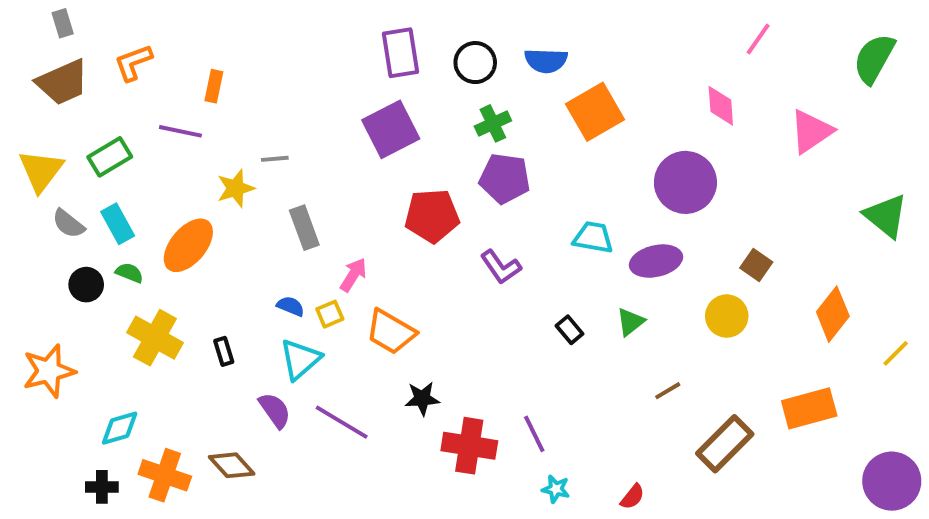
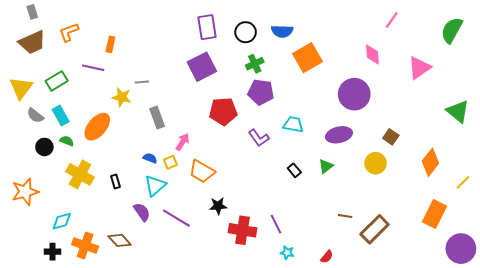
yellow star: (235, 188) -> (122, 97), turned 30
cyan trapezoid: (593, 237) -> (293, 125), moved
brown line: (668, 391) -> (345, 216), moved, turned 40
orange rectangle: (809, 408) -> (434, 214), moved, turned -48

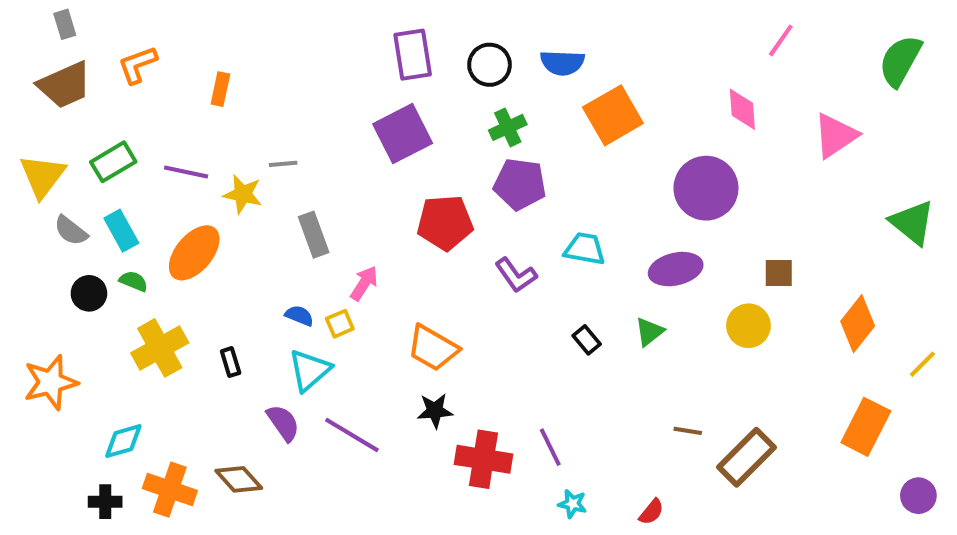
purple line: (93, 68) -> (186, 172), moved
brown square: (391, 137) -> (779, 273), turned -35
orange trapezoid: (202, 171) -> (433, 348), moved
yellow cross: (80, 174) -> (160, 348), turned 32
purple circle: (461, 249) -> (918, 496), size x0.6

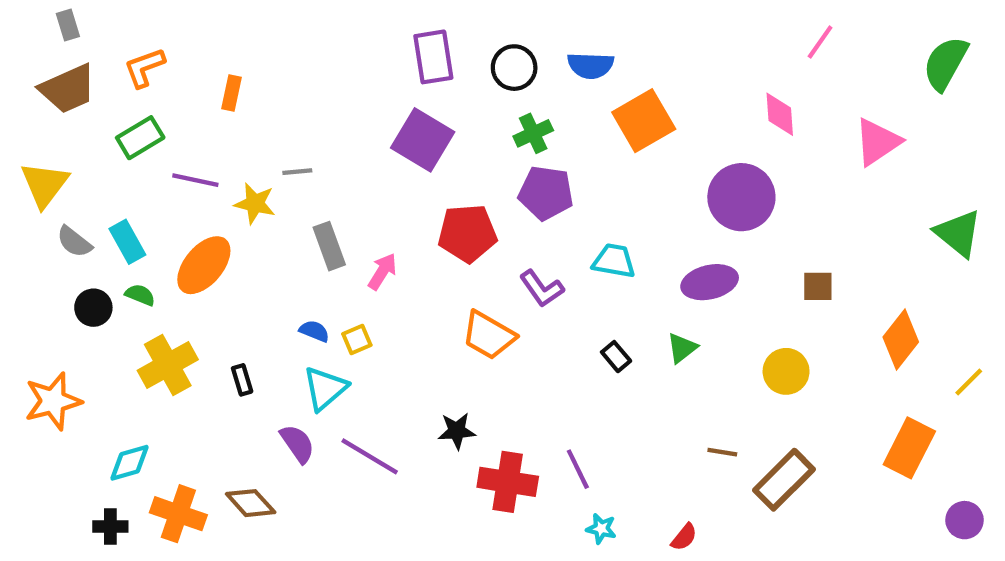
purple square: (403, 134) -> (423, 140), turned -32
green rectangle: (113, 162) -> (140, 138), moved
pink arrow: (364, 283) -> (382, 272), moved
yellow circle: (748, 326) -> (786, 371), moved
orange trapezoid: (433, 348) -> (489, 335), moved

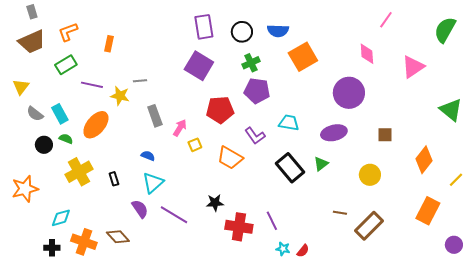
yellow triangle: (45, 184) -> (21, 87), size x0.7
yellow square: (357, 340) -> (195, 145), moved
black rectangle: (616, 357) -> (290, 168), size x2.0
red semicircle: (684, 537) -> (303, 251), moved

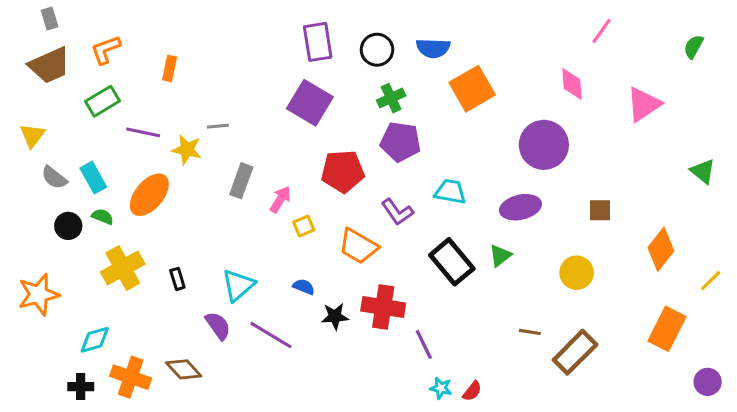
green semicircle: (445, 30) -> (694, 47), size x0.6
green triangle: (451, 110) -> (703, 171), size x0.7
gray rectangle: (155, 116) -> (241, 181), turned 40
blue semicircle: (148, 156) -> (304, 287), moved
red cross: (239, 227) -> (383, 307), moved

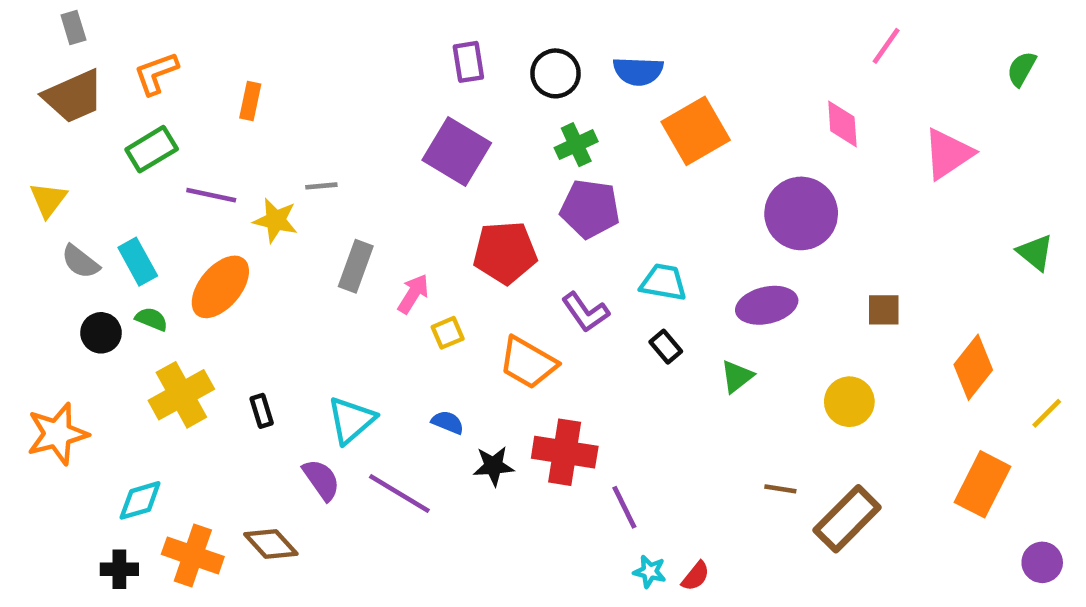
purple rectangle: (318, 42) -> (468, 62), size x0.7
black rectangle: (452, 262) -> (666, 347), moved, size x0.5

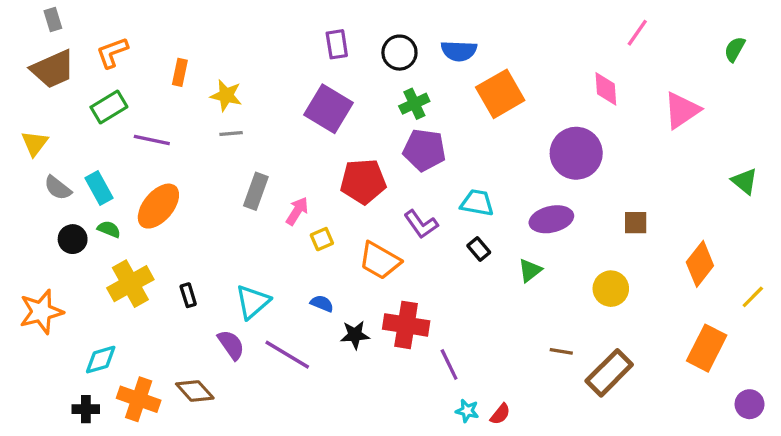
yellow star: (275, 220) -> (226, 95), moved

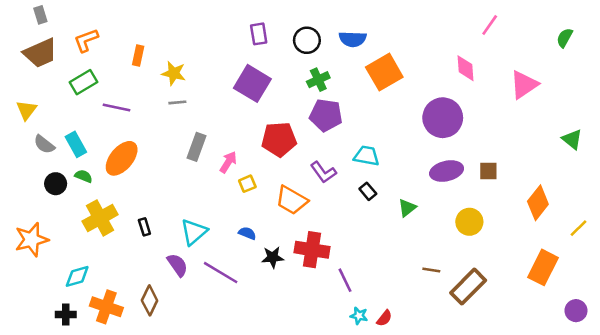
purple ellipse: (551, 219) -> (447, 171), moved
brown diamond: (195, 391) -> (150, 300), turned 68

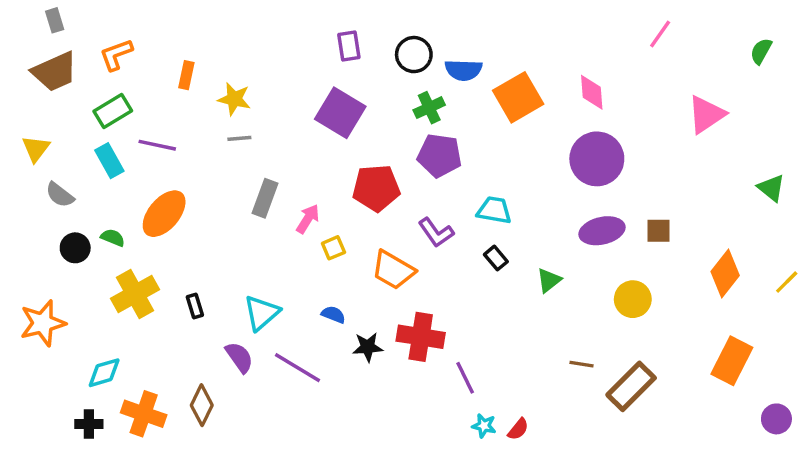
blue semicircle: (353, 39) -> (463, 70), moved
pink diamond: (466, 68) -> (592, 92), moved
cyan rectangle: (76, 144) -> (109, 161), moved
yellow line: (579, 228) -> (787, 282), moved

